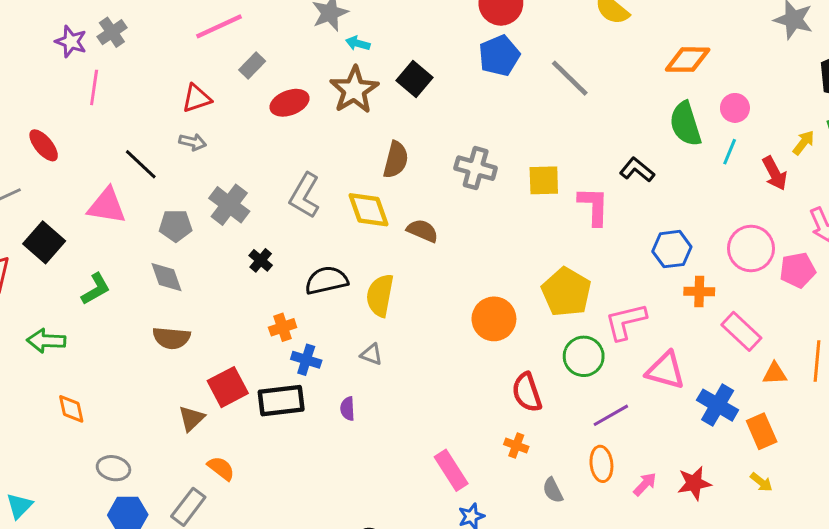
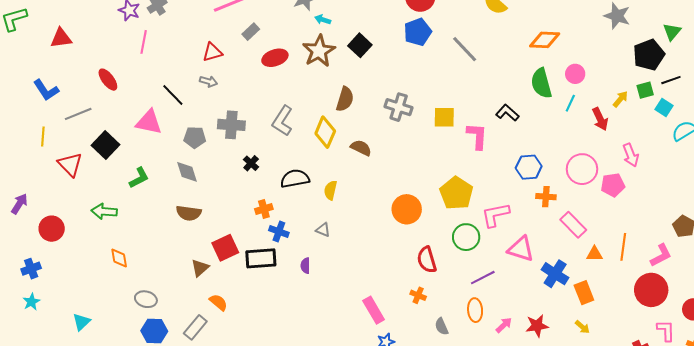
gray cross: (229, 205) -> (231, 125), turned -36
yellow diamond: (368, 210) -> (325, 132), turned 40
yellow semicircle: (380, 295) -> (331, 190), size x0.7

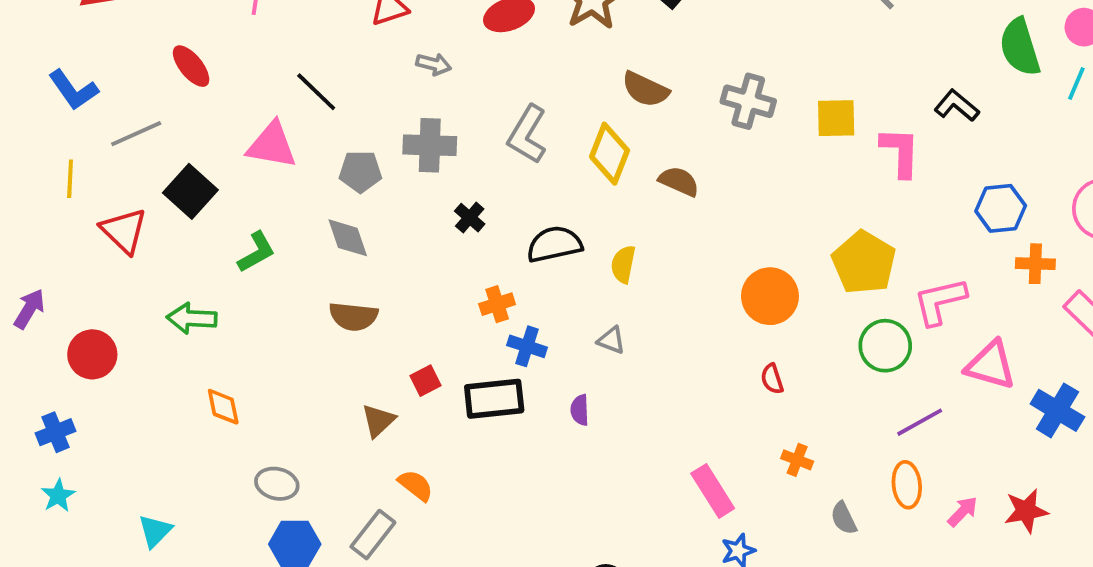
gray arrow: (209, 82) -> (434, 64), moved
brown semicircle: (345, 99) -> (645, 89), turned 100
red square: (225, 248) -> (425, 381), size x0.6
red semicircle: (427, 260) -> (772, 379), moved, size x0.6

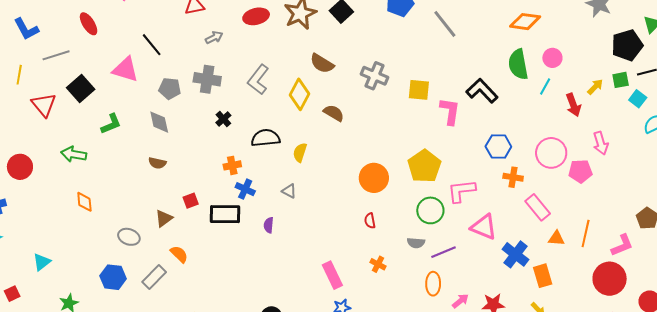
gray arrow: (434, 64) -> (214, 37), turned -48
black L-shape: (957, 106) -> (482, 91), size x1.4
brown semicircle: (353, 316) -> (157, 163), size x0.7
gray ellipse: (277, 484) -> (129, 237), moved
gray semicircle: (844, 518) -> (416, 243), moved, turned -66

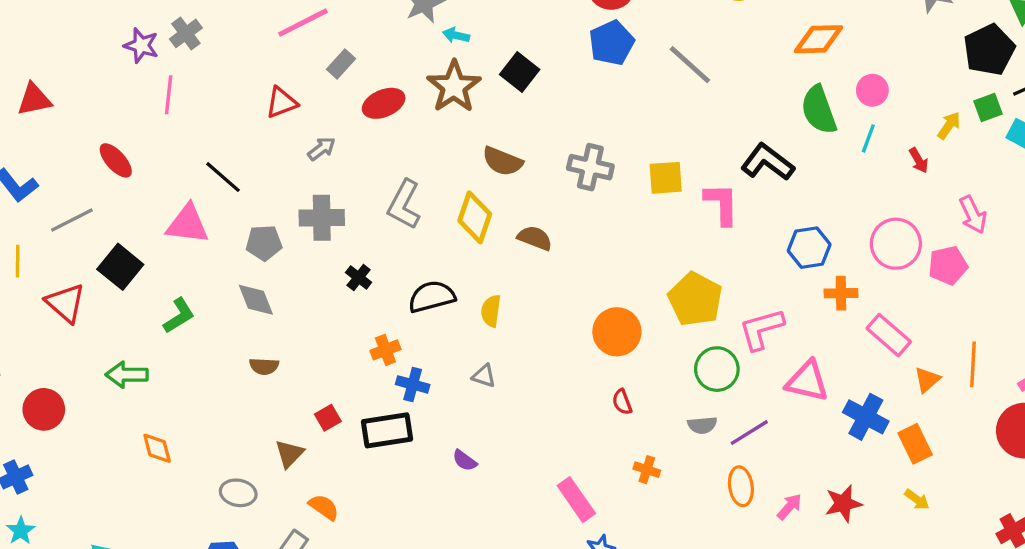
red arrow: (573, 105) -> (919, 160), size x0.7
purple semicircle: (269, 225) -> (465, 460), moved, turned -49
orange triangle: (556, 238) -> (927, 380), turned -36

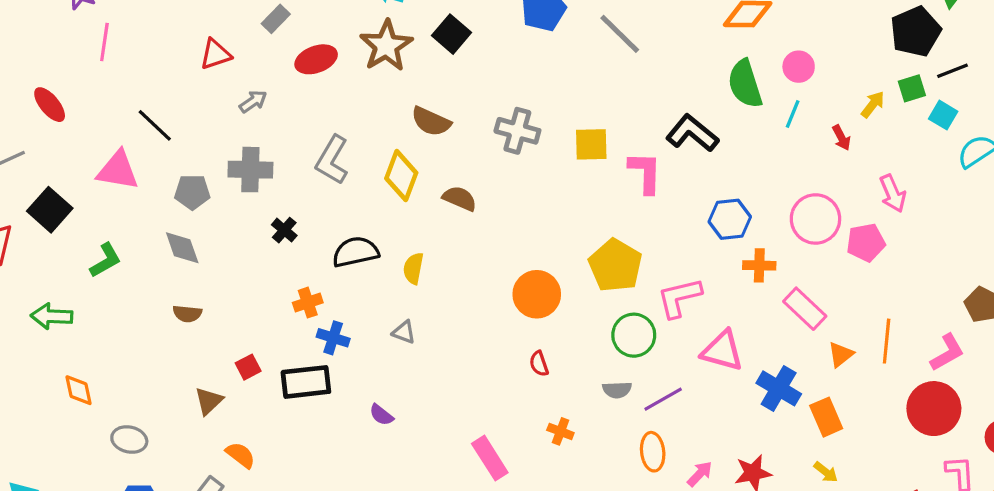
gray ellipse: (238, 493) -> (129, 440), moved

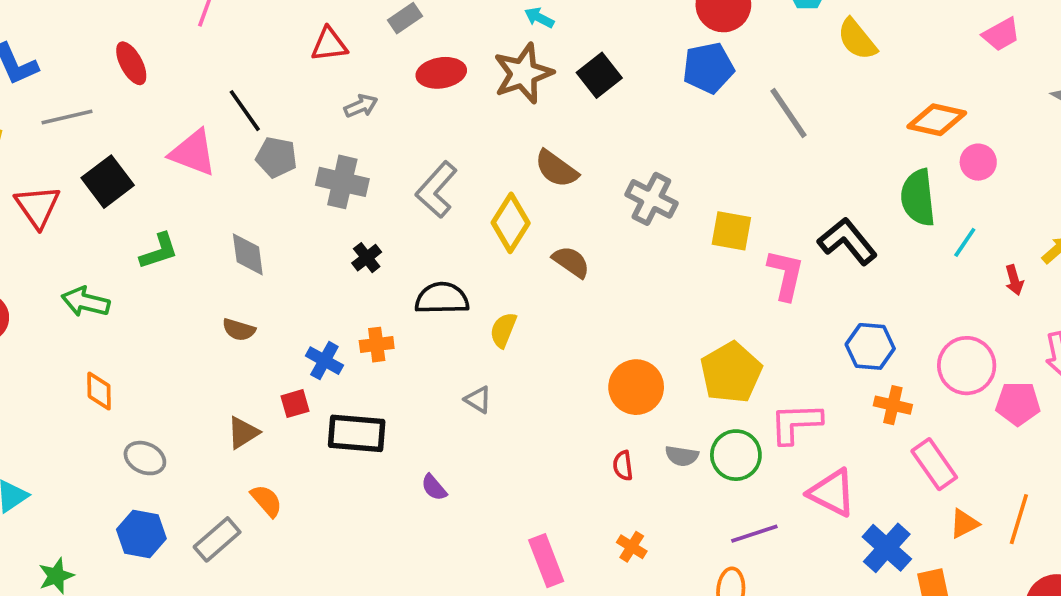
pink circle: (799, 67) -> (978, 162), moved
gray pentagon: (192, 192) -> (276, 157), moved
blue cross: (333, 338) -> (324, 361), moved
gray semicircle: (617, 390) -> (682, 456), moved

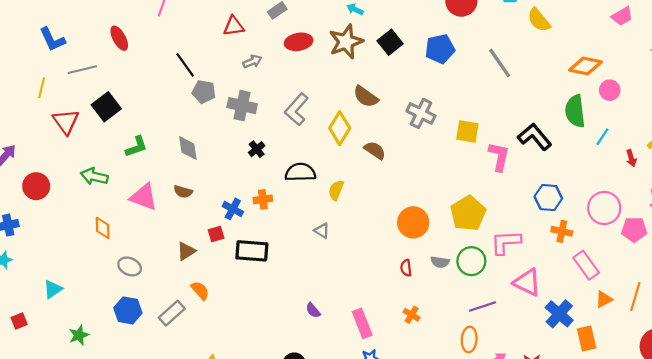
blue pentagon: (708, 68) -> (440, 49), moved
pink triangle: (193, 153) -> (144, 197), moved
purple semicircle: (434, 487) -> (313, 310), moved

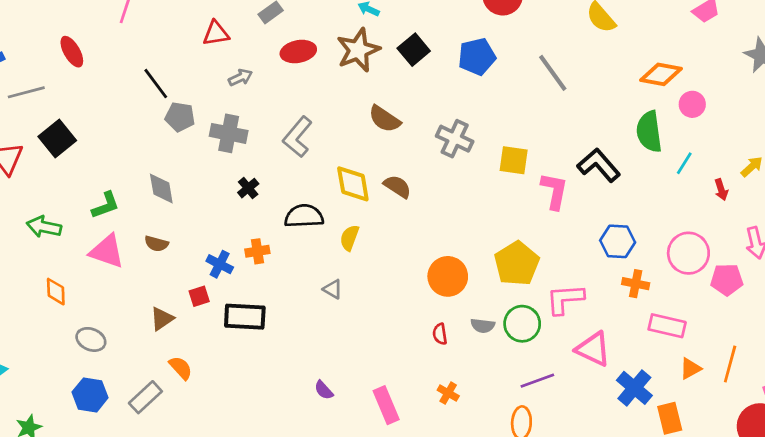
yellow diamond: (340, 128) -> (353, 184), moved, turned -40
green L-shape: (136, 147) -> (106, 205), moved
pink rectangle: (586, 265) -> (667, 326), turned -40

